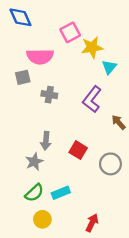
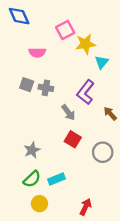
pink semicircle: (40, 57) -> (37, 53), size x0.7
gray square: (23, 77) -> (27, 85), moved, turned 32
gray arrow: (46, 141) -> (68, 113), moved, turned -42

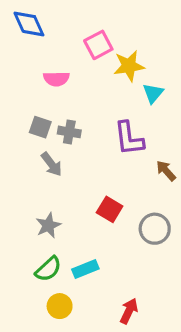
purple L-shape: (86, 92) -> (129, 138), turned -45
gray arrow: (68, 113) -> (52, 164), moved

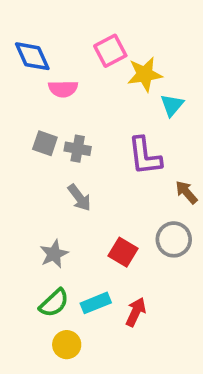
blue diamond: (29, 24) -> (32, 56), moved
gray arrow: (52, 164) -> (79, 198), moved
red square: (110, 209) -> (123, 252), moved
gray circle: (155, 229) -> (174, 239), moved
red arrow: (129, 311) -> (136, 312), moved

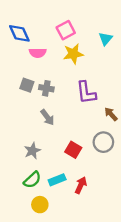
yellow star: (145, 74) -> (73, 54), moved
cyan triangle: (172, 105) -> (106, 39), moved

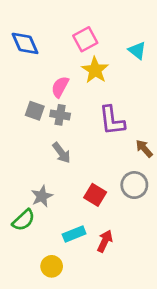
cyan triangle: (106, 39) -> (137, 50), turned -32
pink semicircle: (38, 53) -> (60, 87), moved, turned 119
yellow star: (73, 54) -> (95, 70), turned -30
green semicircle: (32, 180) -> (24, 220), moved

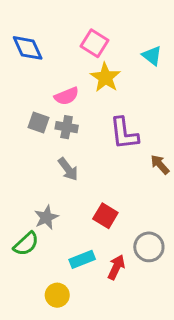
pink square: (85, 39) -> (95, 43), turned -30
pink semicircle: (60, 87) -> (67, 96), turned -140
gray circle: (134, 185) -> (149, 247), moved

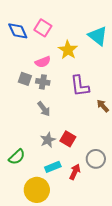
pink square: (95, 43) -> (43, 28), moved
cyan triangle: (152, 56) -> (98, 36), size x1.5
gray star: (46, 217) -> (48, 140), moved
yellow circle: (57, 295) -> (37, 190), size x1.6

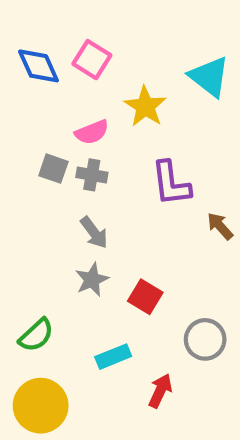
gray star: (48, 140) -> (92, 280), moved
red arrow: (75, 172) -> (160, 391), moved
yellow circle: (37, 190) -> (41, 406), moved

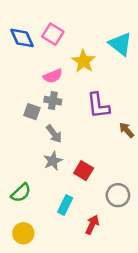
gray square: (53, 169) -> (32, 112), moved
cyan rectangle: (113, 357) -> (65, 205), turned -42
yellow circle: (41, 406) -> (23, 233), size x0.7

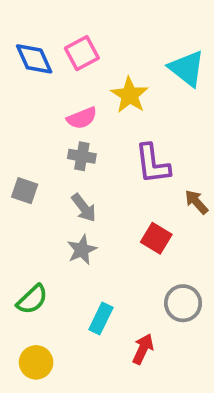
pink square: (53, 34) -> (82, 53), turned 30
gray square: (32, 112) -> (25, 191), moved
red square: (84, 171) -> (156, 238), moved

